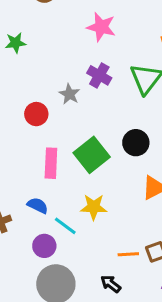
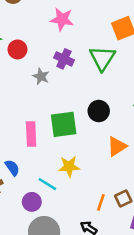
red circle: (36, 114) -> (17, 49), moved
green square: (92, 155) -> (64, 124), turned 36
blue semicircle: (38, 205) -> (12, 168), moved, turned 35
orange line: (128, 254) -> (101, 202), turned -63

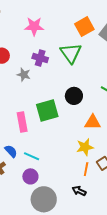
orange triangle: (117, 146) -> (93, 122), turned 42
yellow star: (69, 166) -> (85, 147), moved
cyan line: (47, 184) -> (32, 156), moved

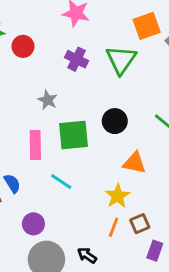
gray star: (24, 75) -> (47, 100), moved
yellow star: (85, 147) -> (117, 196), turned -30
cyan line: (32, 156) -> (61, 182), moved
black arrow: (79, 191) -> (87, 255), moved

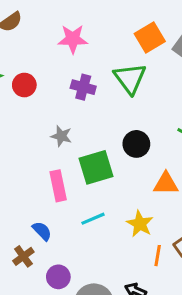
cyan line: (61, 182) -> (93, 219), turned -45
yellow star: (117, 196) -> (140, 224), moved
purple circle: (33, 224) -> (58, 277), moved

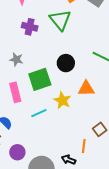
yellow star: (140, 224) -> (62, 100), moved
orange line: (158, 256) -> (84, 146), moved

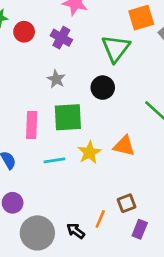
purple cross: (30, 27) -> (61, 38), moved
gray star: (16, 59) -> (56, 79), moved
black circle: (66, 63) -> (103, 88), moved

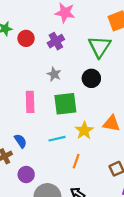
purple cross: (61, 38) -> (56, 41), turned 35
pink rectangle: (32, 125) -> (30, 102), moved
orange line: (100, 219) -> (76, 161), moved

